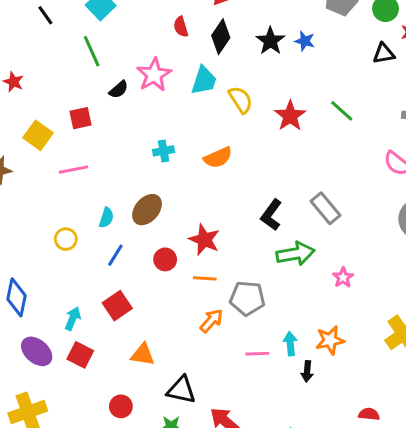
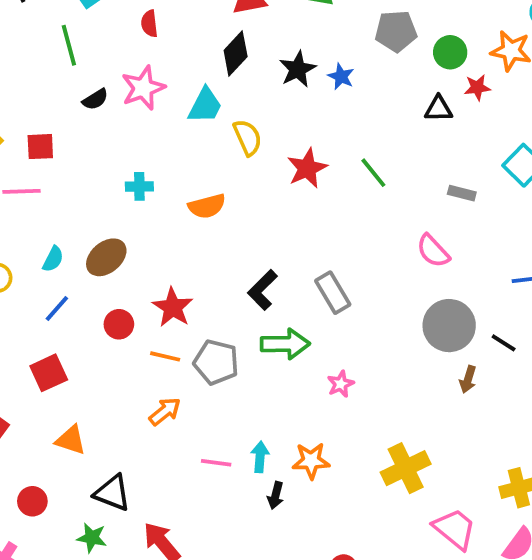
red semicircle: (181, 27) -> (149, 24), moved
red square: (81, 118) -> (40, 147), moved
gray pentagon: (247, 298) -> (216, 362), moved

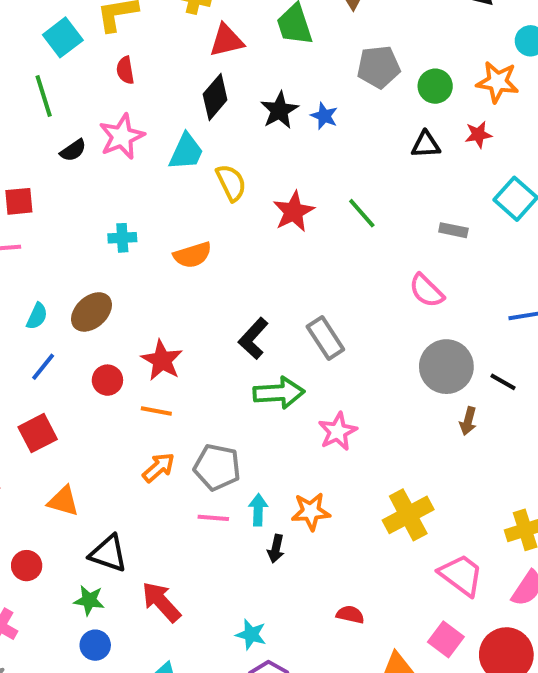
red star: (477, 87) -> (478, 135), moved
gray pentagon: (216, 362) -> (217, 467), moved
pink star: (341, 384) -> (338, 431), size x1.4

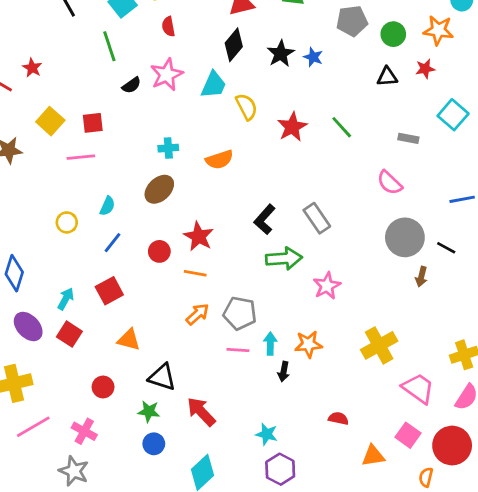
brown ellipse: (92, 312) -> (159, 189), moved

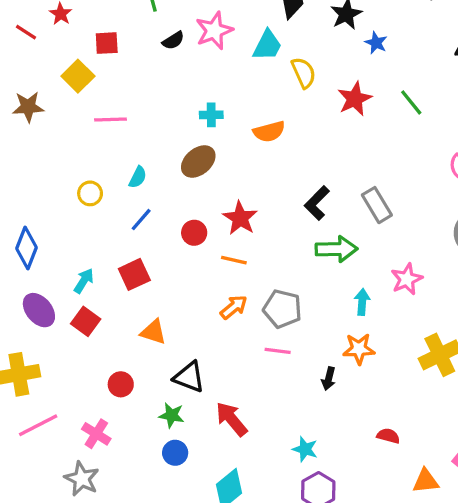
blue star: (313, 57) -> (376, 43), moved
red square: (93, 123) -> (107, 43), moved
pink star: (327, 286) -> (407, 279), moved
cyan arrow: (270, 344) -> (362, 302), moved

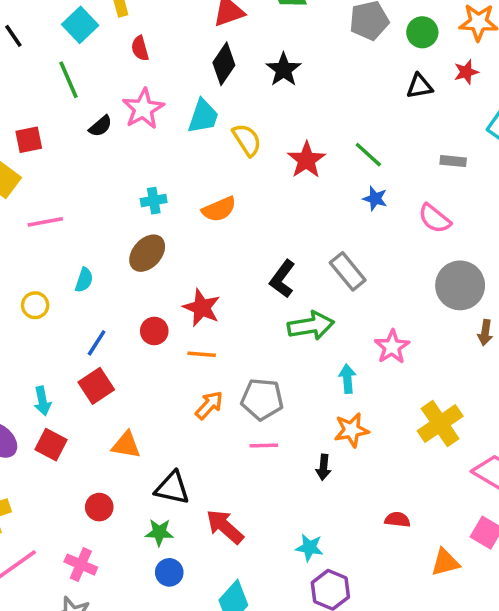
blue star: (376, 43) -> (375, 199), moved
blue line: (141, 220) -> (97, 343), moved
cyan arrow: (84, 281) -> (42, 401), turned 145

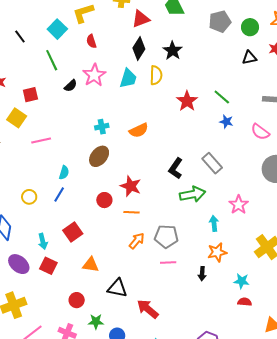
yellow semicircle: (247, 140) -> (156, 75), moved, turned 36
yellow circle: (35, 305) -> (29, 197), moved
blue line: (97, 343) -> (59, 194), moved
green star: (159, 532) -> (96, 322), moved
cyan star: (309, 547) -> (242, 281), moved

